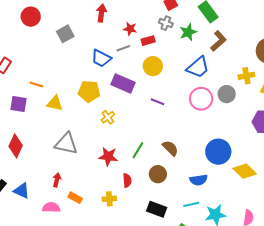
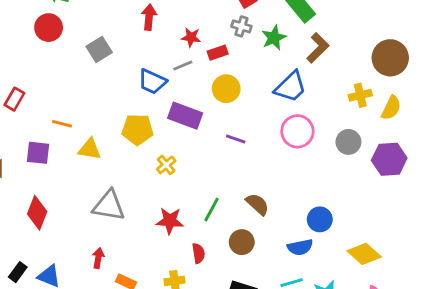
gray circle: (227, 94) -> (348, 142), moved
blue circle: (218, 152) -> (320, 219), moved, size x0.7
yellow diamond: (245, 171) -> (364, 254), moved

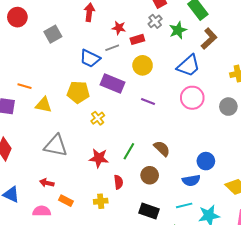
gray cross: (241, 26) -> (155, 21), turned 32
red arrow: (98, 258) -> (47, 183), turned -88

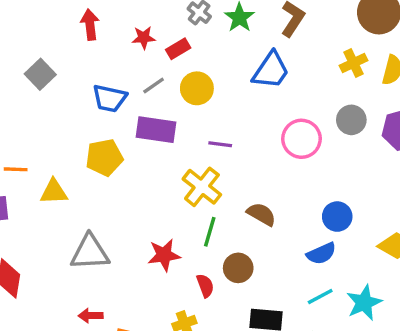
gray line: (112, 48) -> (154, 86), moved
pink circle: (192, 98) -> (301, 139), moved
yellow cross: (98, 118) -> (202, 187), moved, size x1.6
brown circle: (150, 175) -> (238, 268), moved

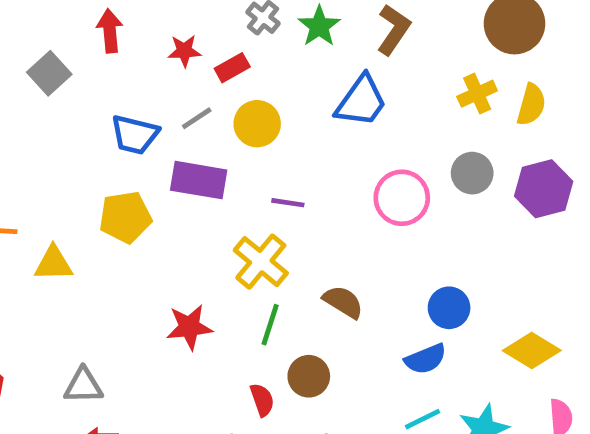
gray square: (40, 74) -> (49, 73), moved
gray triangle: (90, 252) -> (83, 386), moved, size x0.7
red star: (164, 255) -> (189, 327), moved

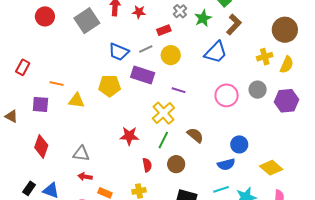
red star: (184, 51) -> (139, 12), moved
gray square: (49, 73) -> (87, 21), size x1.4
red semicircle: (262, 400) -> (147, 165), moved

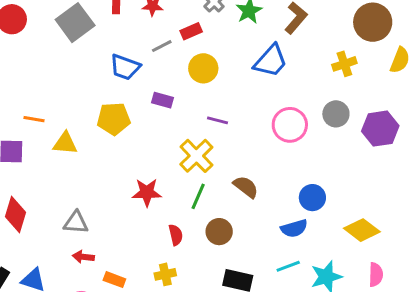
gray line: (146, 49) -> (162, 46), moved
yellow semicircle: (287, 65) -> (400, 60), moved
purple rectangle: (143, 75) -> (163, 100), size x0.6

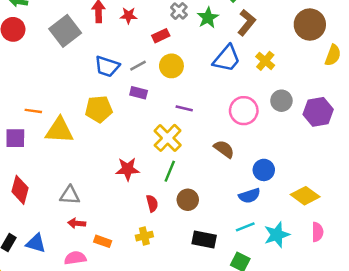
gray line: (162, 46) -> (138, 66), moved
yellow cross: (344, 64) -> (265, 61), moved, turned -30
yellow triangle: (65, 143) -> (59, 130), size x1.4
brown semicircle: (246, 187) -> (224, 149), moved

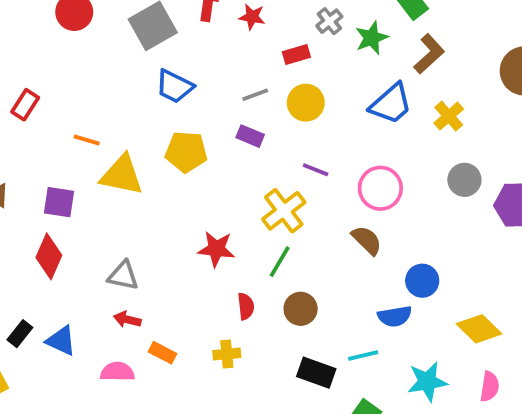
blue trapezoid: (107, 66) -> (174, 86), moved
pink circle: (244, 111) -> (380, 188), moved
purple square: (15, 138) -> (59, 202), moved
cyan line: (245, 227) -> (363, 356), moved

